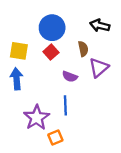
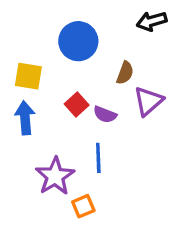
black arrow: (100, 25) -> (152, 21), moved, turned -30
brown semicircle: (83, 49) -> (125, 73), turned 32
red square: (51, 52) -> (77, 105), moved

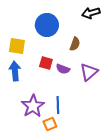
purple triangle: (148, 101) -> (89, 72), moved
red square: (77, 105) -> (46, 63), turned -32
blue line: (98, 158) -> (58, 105), moved

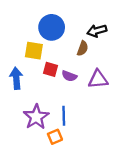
black arrow: (91, 13) -> (97, 31), moved
yellow square: (17, 46) -> (34, 51), moved
purple triangle: (89, 72) -> (98, 79), turned 36

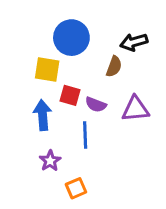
blue arrow: (16, 78) -> (43, 115), moved
blue line: (64, 116) -> (85, 135), moved
purple star: (36, 117) -> (50, 161), size x0.6

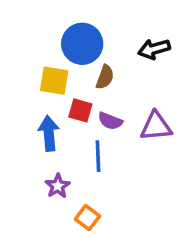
brown semicircle: (114, 66) -> (105, 77), moved
orange square: (76, 188) -> (87, 218), turned -30

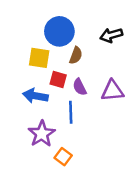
purple semicircle: (110, 121) -> (80, 87), turned 42
blue arrow: (49, 133) -> (35, 96), turned -75
purple star: (58, 186) -> (42, 134), size x1.5

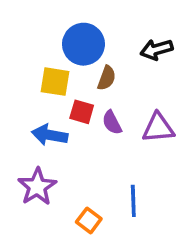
blue line: (71, 112) -> (133, 201), moved
purple star: (42, 134) -> (37, 187), moved

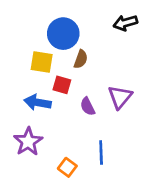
black arrow: (156, 49) -> (125, 23), moved
purple semicircle: (112, 122) -> (88, 107), moved
purple triangle: (158, 128) -> (120, 97), turned -45

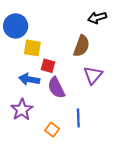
blue circle: (63, 34) -> (16, 26), moved
brown semicircle: (81, 59) -> (81, 46), moved, size x1.5
purple semicircle: (88, 107) -> (56, 88), moved, size x1.5

